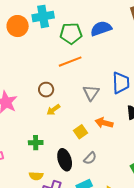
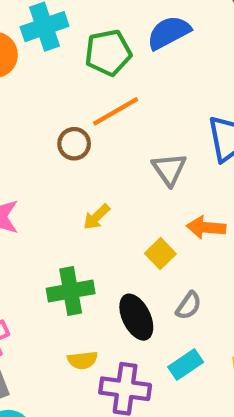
brown circle: (46, 90) -> (74, 144), moved
green cross: (36, 143) -> (71, 291), size x1.5

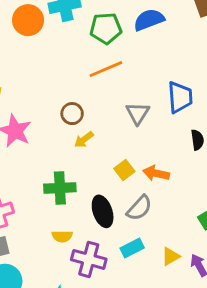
brown circle: (74, 144) -> (72, 114), moved
orange arrow: (206, 227) -> (156, 173), moved
gray semicircle: (189, 306) -> (139, 208), size x1.4

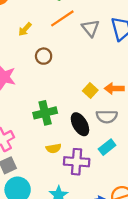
gray triangle: (138, 113) -> (91, 28), moved
yellow arrow: (84, 140) -> (25, 29), moved
gray semicircle: (139, 208) -> (107, 117), turned 60

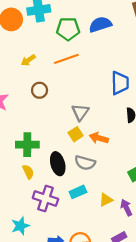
gray triangle: (91, 28) -> (80, 112), moved
yellow semicircle: (54, 148) -> (28, 172), moved, turned -120

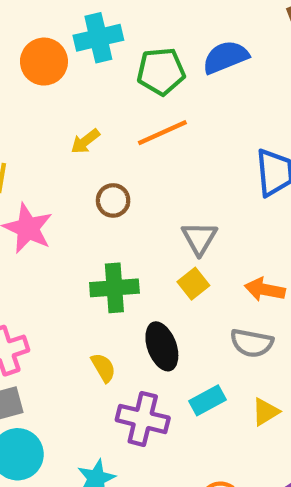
orange arrow: (99, 138) -> (265, 290), moved
green cross: (27, 145) -> (114, 288), moved
gray semicircle: (85, 163) -> (252, 343), moved

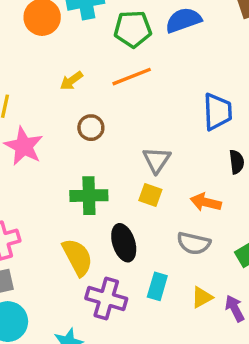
yellow square: (193, 284) -> (150, 195), turned -35
yellow semicircle: (103, 368) -> (77, 257), size x1.6
cyan rectangle: (208, 400) -> (157, 286), turned -48

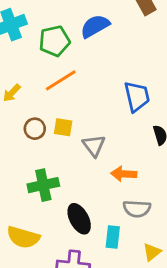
yellow square: (150, 195) -> (63, 127), moved
orange arrow: (206, 202) -> (124, 174), moved
yellow semicircle: (77, 257) -> (23, 237), moved, turned 144
cyan rectangle: (157, 286) -> (113, 237), moved

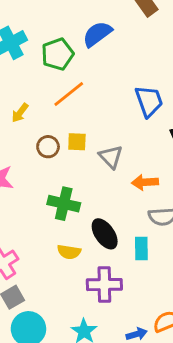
green cross: (43, 185) -> (64, 204), turned 32
yellow semicircle: (23, 237) -> (69, 252), moved, size x0.7

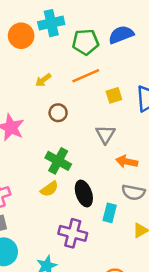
yellow square: (77, 142) -> (114, 95), moved, turned -35
yellow semicircle: (69, 252) -> (49, 189), moved, turned -60

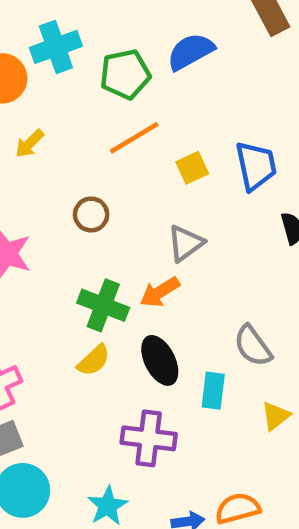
yellow arrow: (43, 80) -> (29, 144), moved
gray triangle: (105, 134) -> (186, 243), turned 30
orange arrow: (127, 162) -> (160, 292), moved, turned -36
gray semicircle: (133, 192) -> (253, 346), turned 50

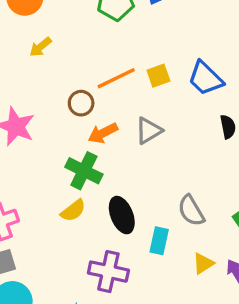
orange line: (134, 138) -> (116, 78), moved
blue trapezoid: (256, 166) -> (205, 78), turned 141
orange arrow: (160, 292) -> (103, 133), moved

